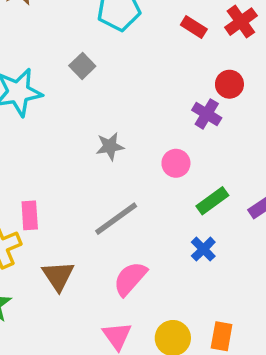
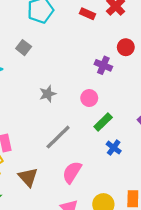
red circle: (229, 84) -> (126, 47), moved
green rectangle: (212, 201) -> (103, 122), moved

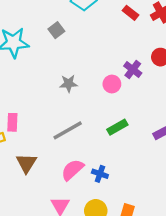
pink circle: (89, 98) -> (112, 84), moved
blue cross: (114, 148) -> (100, 174), moved, turned -32

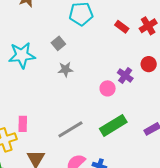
gray star: (69, 84) -> (65, 69), moved
green rectangle: (117, 127) -> (113, 125), size x1.5

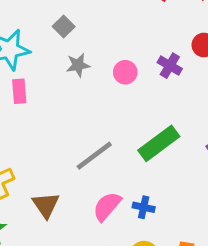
pink circle: (108, 88) -> (125, 72), moved
pink rectangle: (23, 124) -> (19, 91), moved

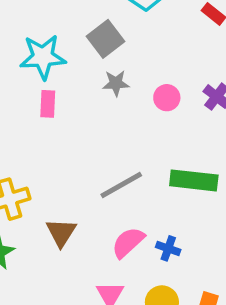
gray square: (64, 26) -> (105, 39), size x1.5
green rectangle: (159, 143) -> (194, 180), turned 36

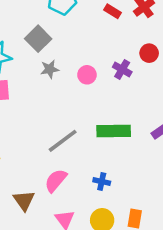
brown triangle: (61, 232) -> (24, 200), moved
pink semicircle: (128, 242) -> (56, 181), moved

